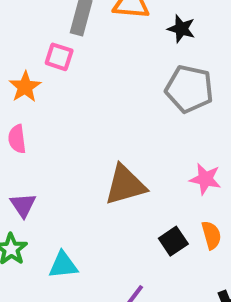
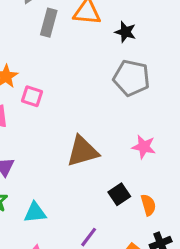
pink square: (59, 57) -> (32, 96), moved
orange semicircle: (211, 235) -> (148, 205), moved

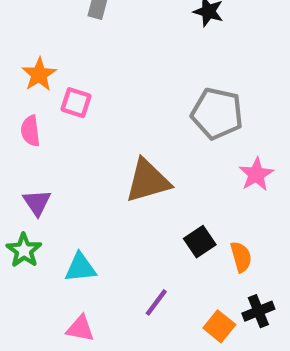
gray pentagon: (131, 78) -> (217, 114), moved
pink star: (144, 147) -> (256, 174), moved, turned 30

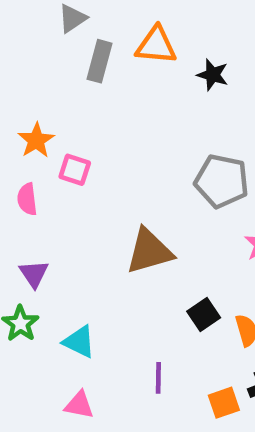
cyan triangle: (80, 268) -> (79, 342), turned 32
purple line: (156, 302) -> (158, 378), turned -36
orange square: (219, 326) -> (224, 403), turned 32

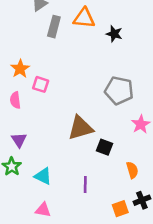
black square: (204, 315) -> (105, 147), moved, turned -35
purple line: (158, 378) -> (85, 185), moved

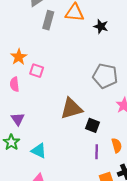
purple line: (85, 185) -> (97, 152), moved

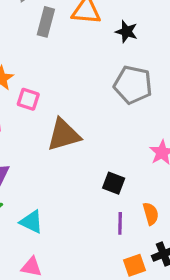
gray pentagon: (105, 76) -> (133, 85), moved
brown triangle: (71, 109) -> (64, 135), moved

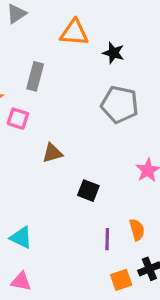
gray rectangle: (46, 22) -> (35, 76), moved
brown triangle: (64, 135) -> (52, 153), size x0.6
black square: (114, 183) -> (88, 191), moved

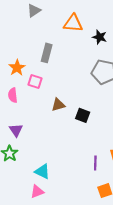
black square: (88, 191) -> (83, 115), moved
cyan triangle: (21, 238) -> (42, 171), moved
pink triangle: (21, 281) -> (37, 192), turned -32

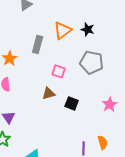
orange triangle: (73, 23) -> (63, 30), moved, turned -42
pink square: (35, 82) -> (59, 71), moved

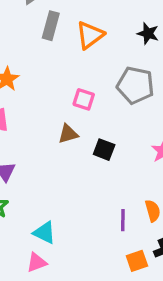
black star: (88, 29) -> (148, 33), moved
gray rectangle: (38, 44) -> (51, 26), moved

